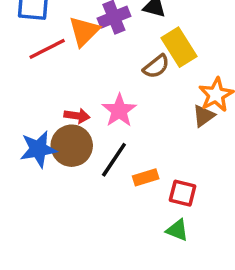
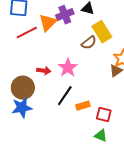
brown circle: (72, 146) -> (23, 88), moved
blue star: (38, 149) -> (22, 108), moved

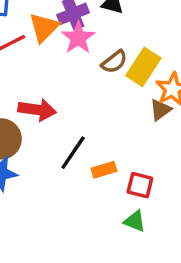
yellow rectangle: (102, 32) -> (143, 67), moved, turned 65
pink star: (68, 68) -> (78, 38), moved
red arrow: (44, 71) -> (37, 110), size x1.5

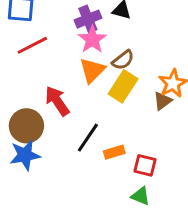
orange triangle: (44, 28) -> (92, 70), moved
yellow rectangle: (143, 67) -> (123, 86), moved
red arrow: (37, 110) -> (57, 101), turned -132

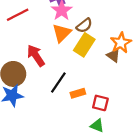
brown triangle: (163, 101) -> (113, 56), turned -48

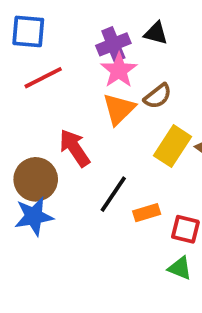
yellow rectangle: (84, 45) -> (173, 146), moved

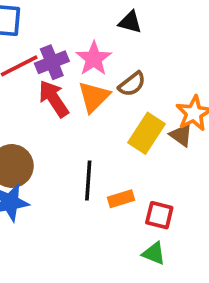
purple cross: (113, 44) -> (52, 62), moved
red arrow: (75, 148) -> (54, 99), moved
black line: (113, 194) -> (88, 181), turned -30

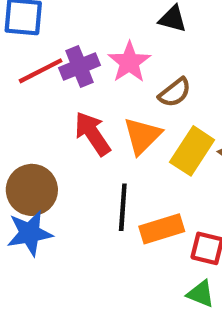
orange triangle: (94, 97) -> (142, 136), moved
red arrow: (54, 99) -> (92, 134), moved
orange rectangle: (121, 199) -> (162, 229), size x1.4

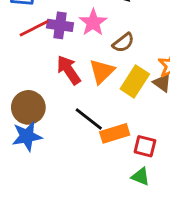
purple cross: (79, 66) -> (60, 25), turned 30
black line: (123, 207) -> (89, 119), turned -56

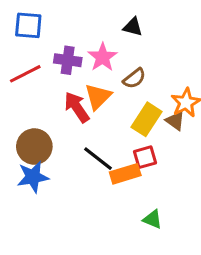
red line: (34, 28) -> (25, 74), moved
orange triangle: (102, 71) -> (98, 97), moved
red square: (145, 146) -> (145, 157), moved, turned -30

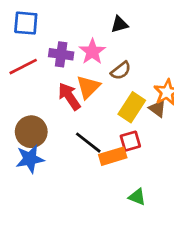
black triangle: (133, 27) -> (119, 24), turned -30

